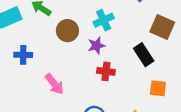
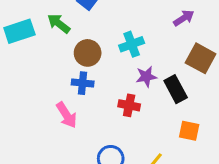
purple star: (96, 46) -> (146, 77), moved
blue cross: (23, 55) -> (83, 83), moved

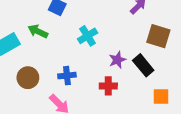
cyan cross: (132, 44) -> (88, 36), moved
brown circle: (88, 53) -> (28, 78), moved

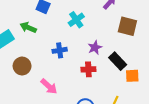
cyan cross: (88, 36) -> (76, 20), moved
black rectangle: (143, 65) -> (118, 61), moved
blue cross: (67, 76) -> (60, 50), moved

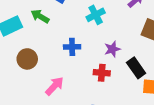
pink arrow: (49, 86) -> (55, 86), turned -96

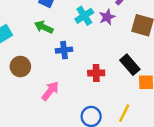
green arrow: (40, 16) -> (44, 27), moved
purple star: (112, 49) -> (107, 17), moved

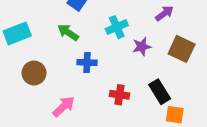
purple star: (107, 17) -> (142, 47), moved

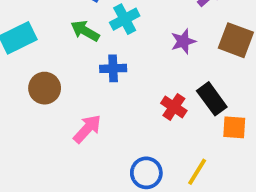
cyan cross: (117, 27) -> (125, 19), moved
red cross: (119, 95) -> (174, 107), moved, turned 30

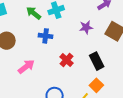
red cross: (174, 107) -> (66, 60), moved
orange square: (234, 127) -> (96, 85), moved, turned 32

